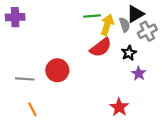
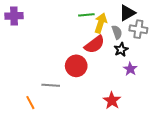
gray semicircle: (125, 25) -> (117, 32), moved
gray cross: (147, 31) -> (138, 29), turned 36
red circle: (57, 70) -> (76, 66), moved
gray line: (25, 79) -> (51, 85), moved

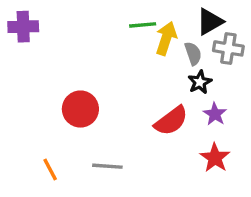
red semicircle: (95, 44) -> (171, 121), moved
red circle: (76, 66) -> (80, 109), moved
gray line: (51, 85) -> (107, 166), moved
red star: (112, 101) -> (215, 158), moved

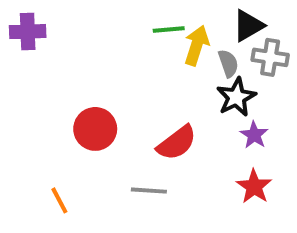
black star: (200, 82) -> (236, 97), size x1.4
red semicircle: (171, 121) -> (177, 143), moved
gray line: (107, 166) -> (149, 191), moved

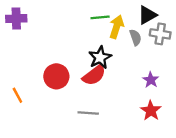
black star: (236, 97) -> (100, 57), moved
red semicircle: (177, 143) -> (94, 75), moved
orange line: (59, 200) -> (17, 95), moved

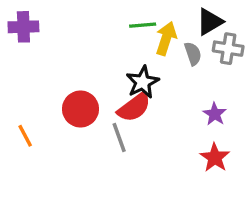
gray line: (88, 113) -> (119, 138), moved, turned 66

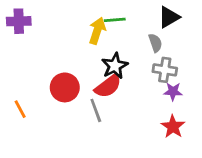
yellow arrow: (166, 39) -> (97, 31), moved
gray cross: (228, 49) -> (165, 70), moved
purple star: (215, 114) -> (173, 92), turned -30

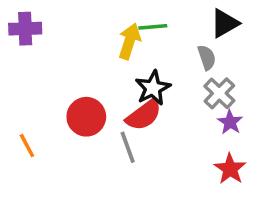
gray cross: (165, 70) -> (219, 93), turned 35
purple star: (173, 92) -> (230, 122), turned 30

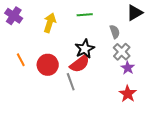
black triangle: (225, 23) -> (135, 13), moved
purple cross: (25, 29) -> (14, 16), turned 36
yellow arrow: (129, 41) -> (50, 23), moved
orange line: (27, 145) -> (21, 60), moved

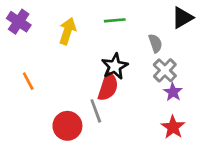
red semicircle: (80, 64) -> (108, 87), turned -35
red circle: (48, 65) -> (67, 126), moved

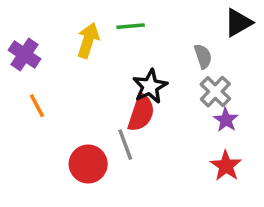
green line: (115, 20) -> (131, 26), moved
purple cross: (19, 22) -> (25, 54), moved

